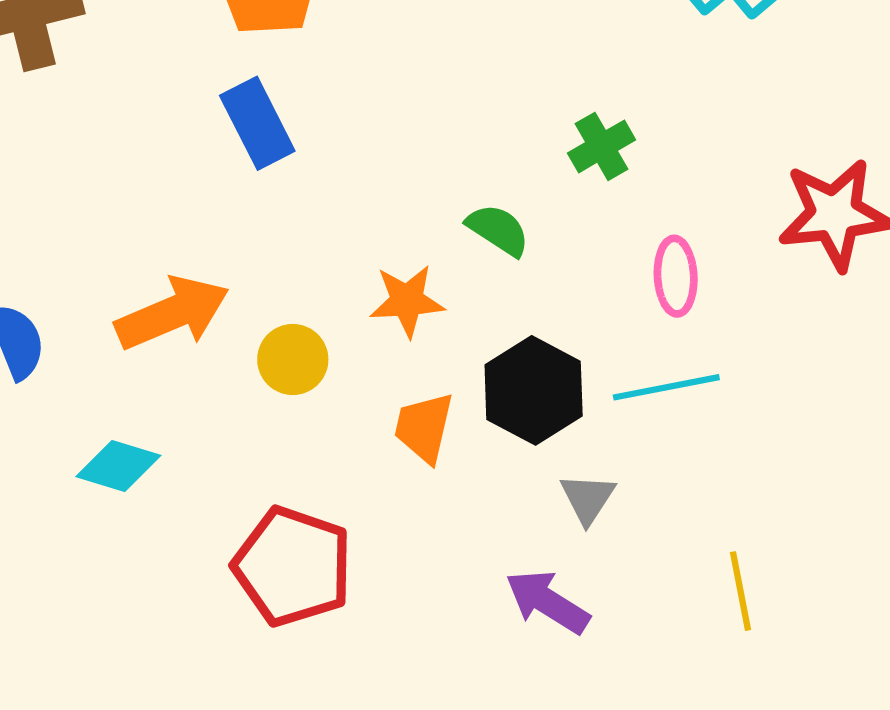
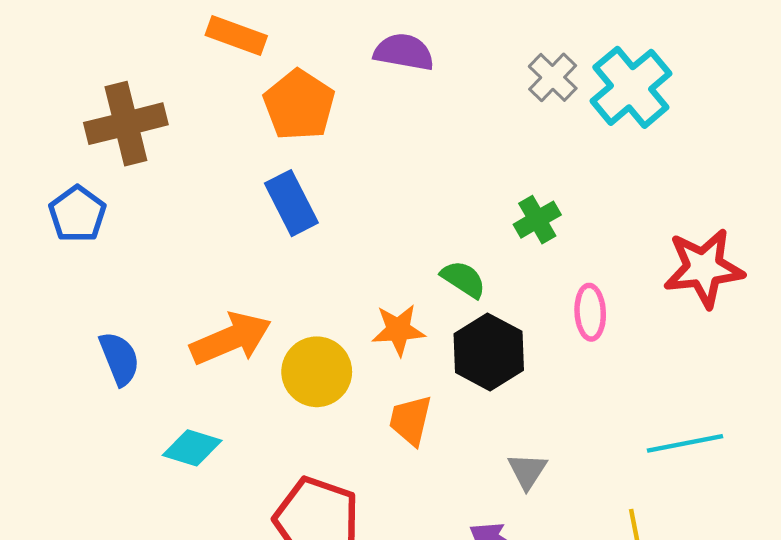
yellow circle: (293, 359) -> (317, 372), size x1.4
cyan line: (666, 387) -> (685, 443), moved
black hexagon: (534, 390) -> (489, 352), moved

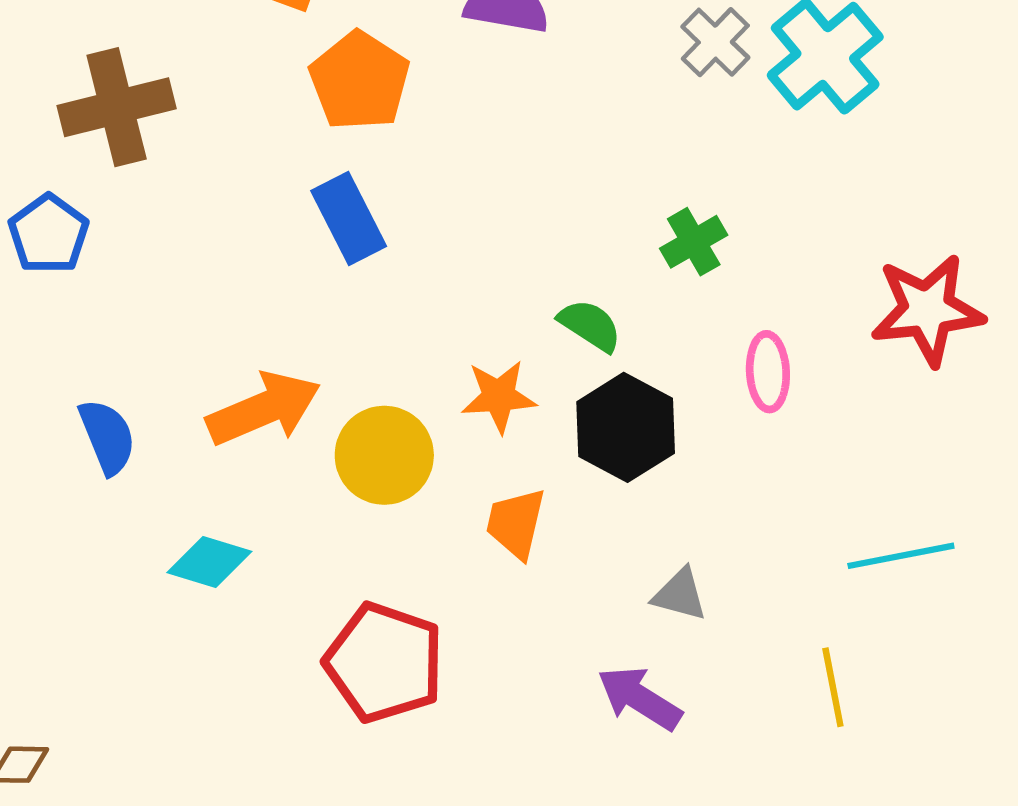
gray triangle: (527, 471) -> (680, 594), turned -48

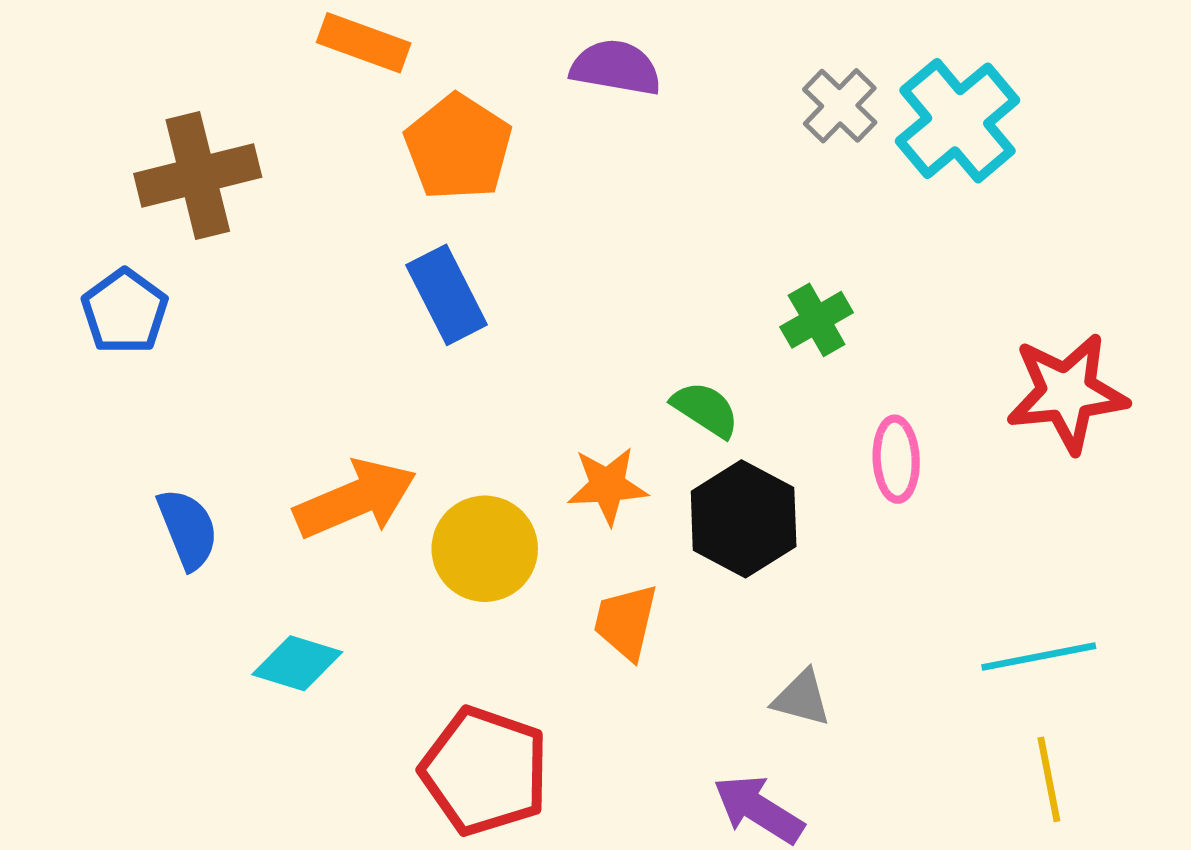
yellow line: (833, 687) -> (1049, 779), moved

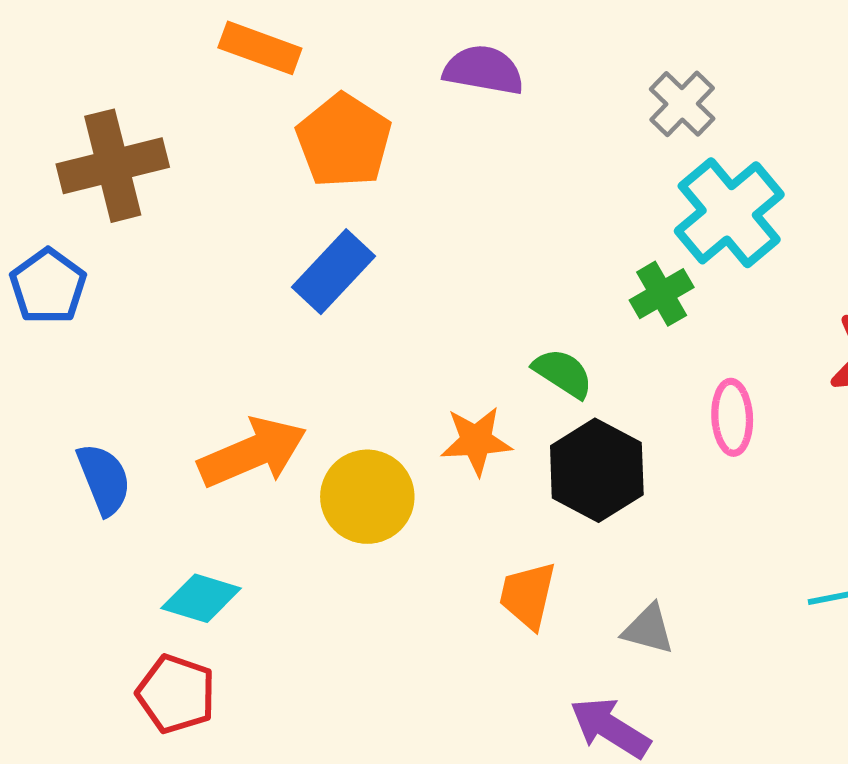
cyan cross: (958, 121) -> (729, 213), moved
blue rectangle: (447, 295) -> (333, 272), turned 70
orange trapezoid: (626, 622) -> (528, 595), moved
red pentagon: (485, 771) -> (176, 694), moved, size x0.7

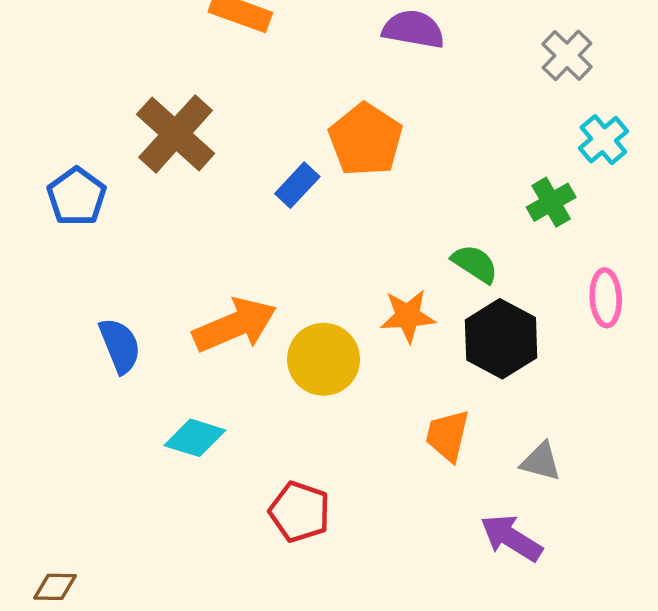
orange pentagon: (344, 141) -> (366, 140), moved
brown cross: (113, 166) -> (176, 134), moved, turned -34
cyan cross: (729, 213) -> (603, 140), size x0.6
blue rectangle: (333, 272) -> (297, 185), size x0.7
red pentagon: (176, 694) -> (300, 512), moved

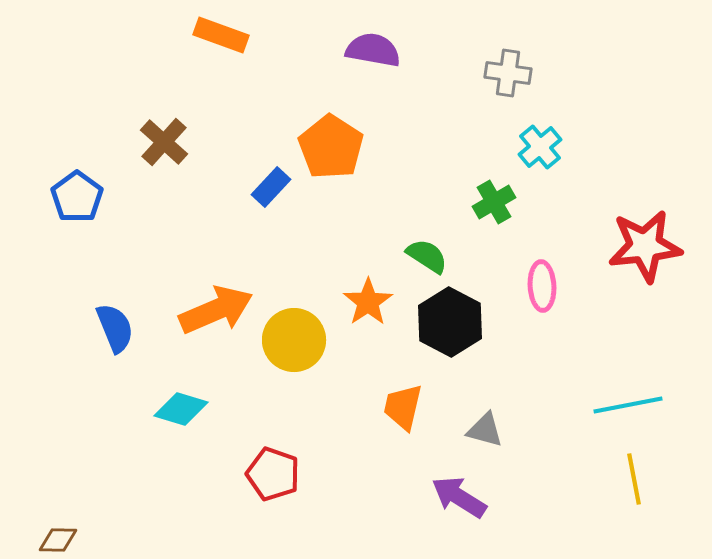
gray cross: (567, 55) -> (508, 73), turned -36
brown cross: (176, 134) -> (164, 142), size x0.7
orange star: (408, 316) -> (368, 302), turned -30

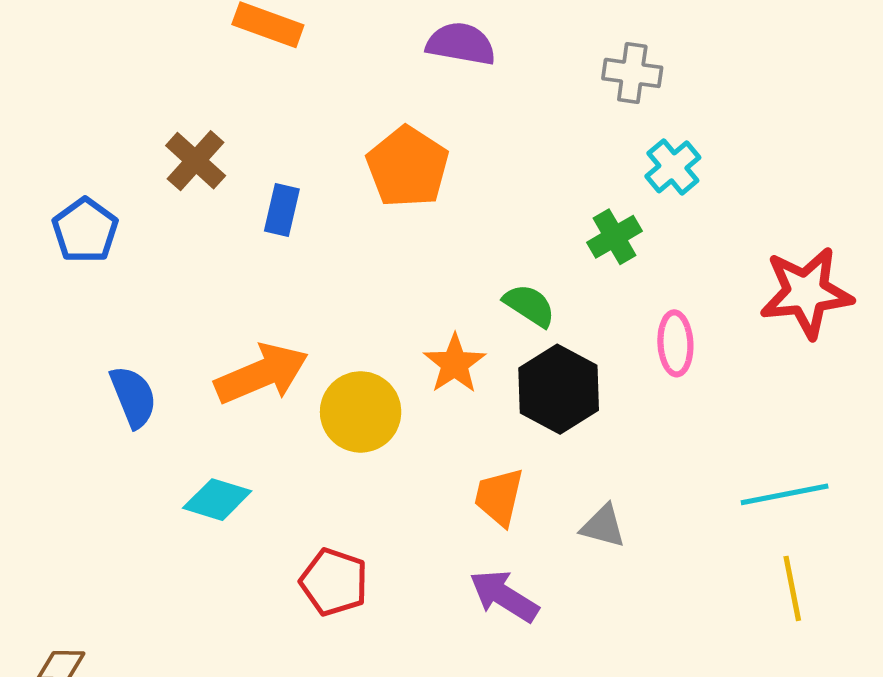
blue rectangle: (271, 187) -> (282, 210), moved, turned -30
purple arrow: (459, 497) -> (504, 596), moved

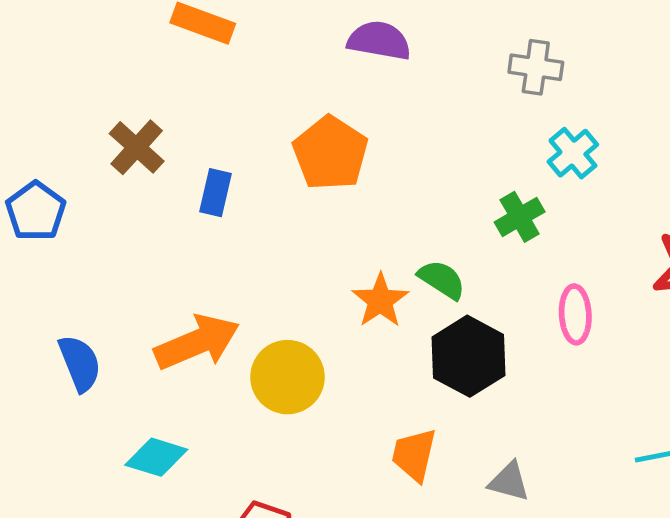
orange star: (455, 364) -> (380, 300), moved

